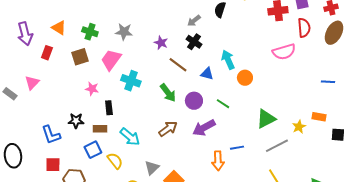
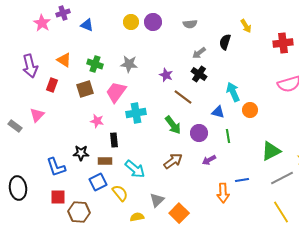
blue triangle: (207, 74) -> (218, 112), moved
cyan cross: (131, 81) -> (136, 113), turned -30
green line: (223, 104) -> (228, 136), turned 48
purple arrow: (204, 128) -> (209, 160), size x0.6

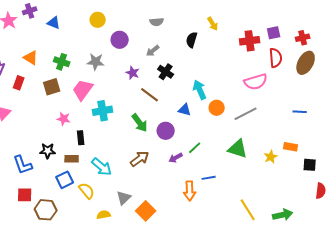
purple circle: (153, 22) -> (120, 40), moved
gray arrow: (199, 53) -> (153, 51), moved
green line: (228, 136) -> (195, 148), moved, turned 56
green triangle: (271, 151) -> (238, 149), turned 45
gray line: (282, 178) -> (246, 114), moved

